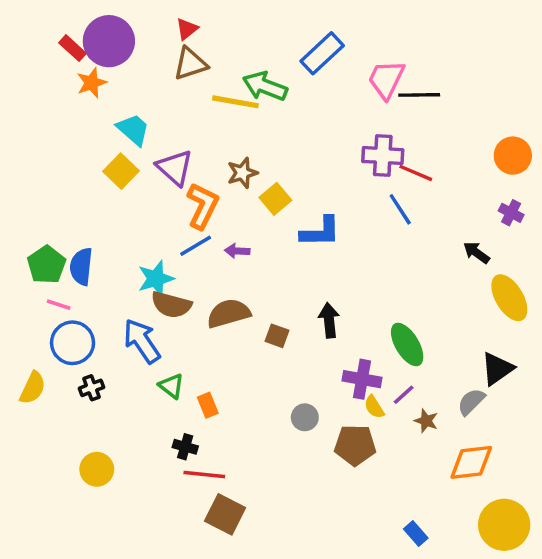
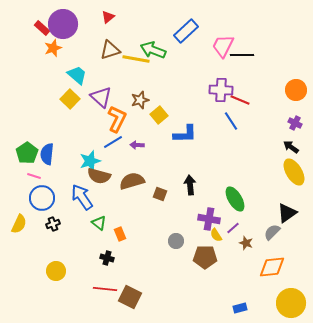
brown triangle: (190, 64) -> (110, 50), moved
black arrow: (476, 253) -> (291, 147), moved
red line: (204, 475) -> (105, 289), moved
blue rectangle: (416, 533) -> (240, 308), turned -64

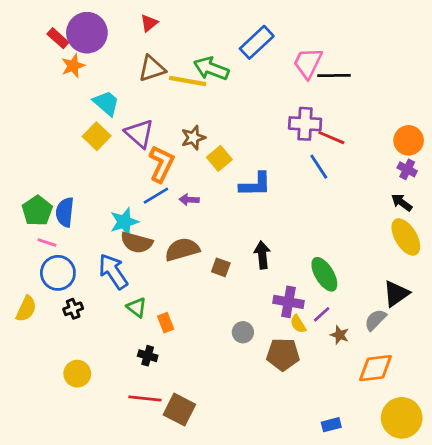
orange circle: (296, 90) -> (409, 140), moved

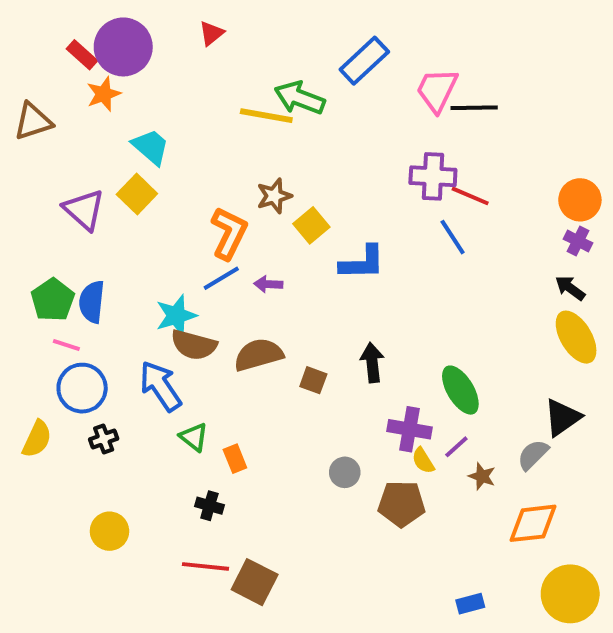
brown triangle: (152, 69) -> (33, 121), moved
purple triangle: (139, 133) -> (84, 210), moved

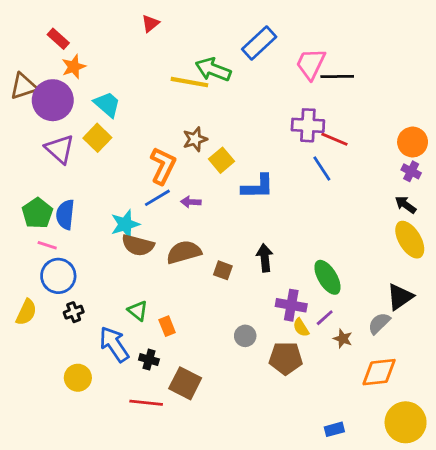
purple circle: (123, 47) -> (53, 100), moved
blue arrow: (160, 386) -> (114, 344), moved
brown square: (255, 582) -> (185, 383), moved

